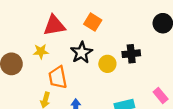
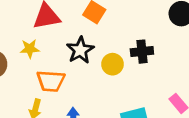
orange trapezoid: (58, 77) -> (51, 81), turned -75

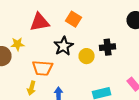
yellow star: (30, 49) -> (18, 44), moved

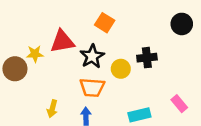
red triangle: (40, 22) -> (62, 41), moved
orange trapezoid: (43, 68) -> (92, 87), moved

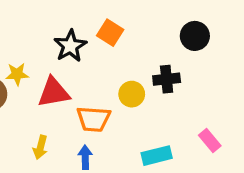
black circle: (182, 24) -> (195, 36), moved
red triangle: (62, 41) -> (54, 92), moved
black star: (92, 56) -> (70, 46), moved

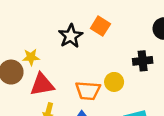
red triangle: (54, 92) -> (42, 84), moved
yellow circle: (132, 94) -> (114, 82), moved

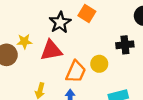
red triangle: (42, 84) -> (51, 50), moved
orange trapezoid: (88, 91) -> (76, 72), turned -70

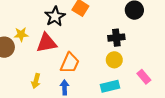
yellow circle: (99, 64) -> (114, 60), moved

